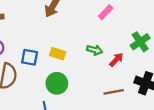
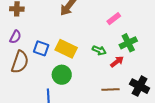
green cross: (140, 42) -> (128, 43), moved
yellow rectangle: (58, 54) -> (66, 49), size x1.5

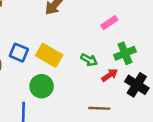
black cross: (140, 86) -> (137, 85), moved

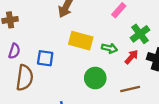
yellow rectangle: (49, 55) -> (81, 41), moved
green circle: (42, 86) -> (95, 78), moved

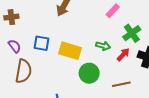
yellow rectangle: (81, 41) -> (70, 51), moved
purple semicircle: (14, 51) -> (15, 46), turned -56
blue square: (45, 58) -> (42, 43), moved

